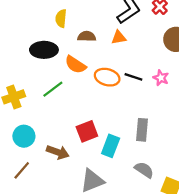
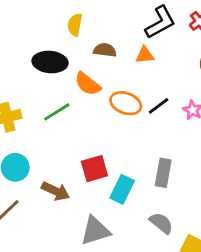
black line: (133, 77) -> (159, 106), turned -60

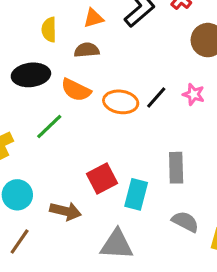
orange triangle: (145, 55) -> (93, 18), moved
gray triangle: (95, 231) -> (117, 244), turned 32

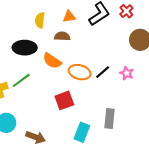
green line: (49, 127) -> (21, 80), moved
red square: (102, 178) -> (64, 100), moved

